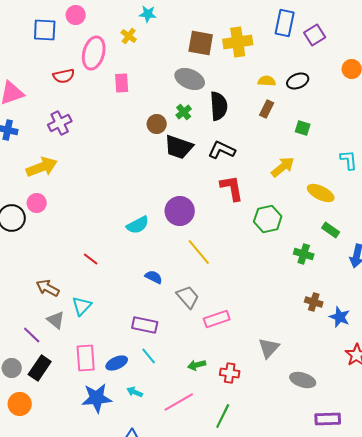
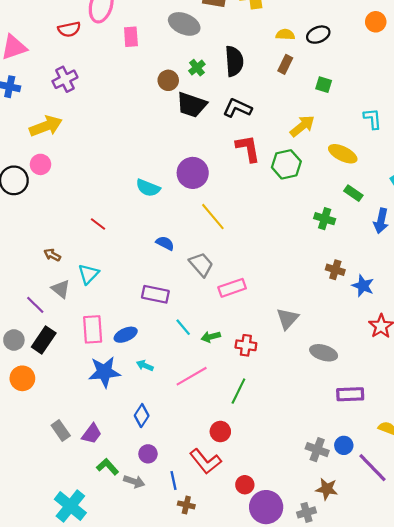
gray ellipse: (190, 79) -> (184, 24), moved
green hexagon: (268, 219) -> (286, 164), moved
cyan semicircle: (138, 225) -> (148, 188), turned 50
brown arrow: (48, 288) -> (52, 255), size x0.7
cyan line: (149, 356) -> (183, 327), moved

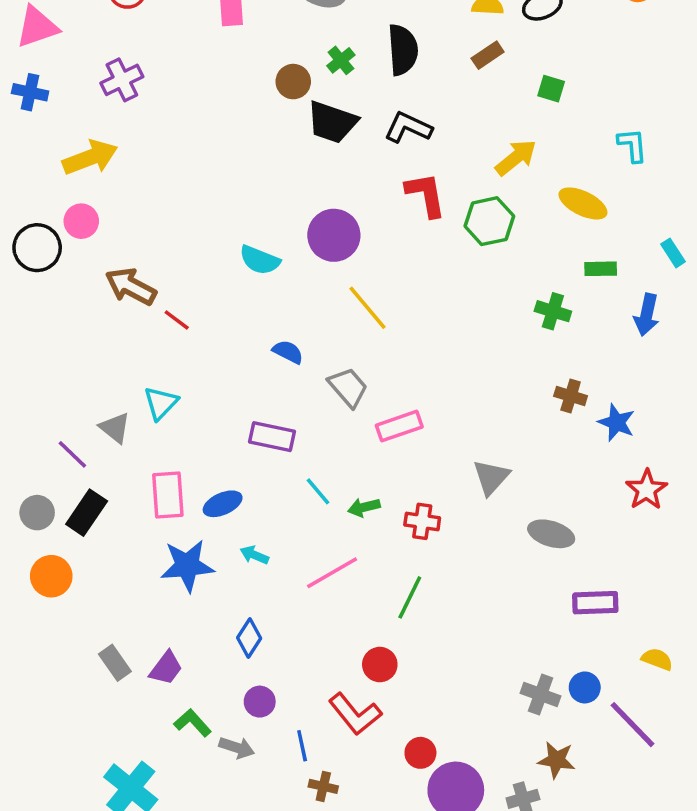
brown rectangle: (285, 64) -> (488, 55), turned 30
green rectangle: (353, 193) -> (601, 269), turned -36
brown arrow: (52, 255) -> (131, 286), moved, size x1.8

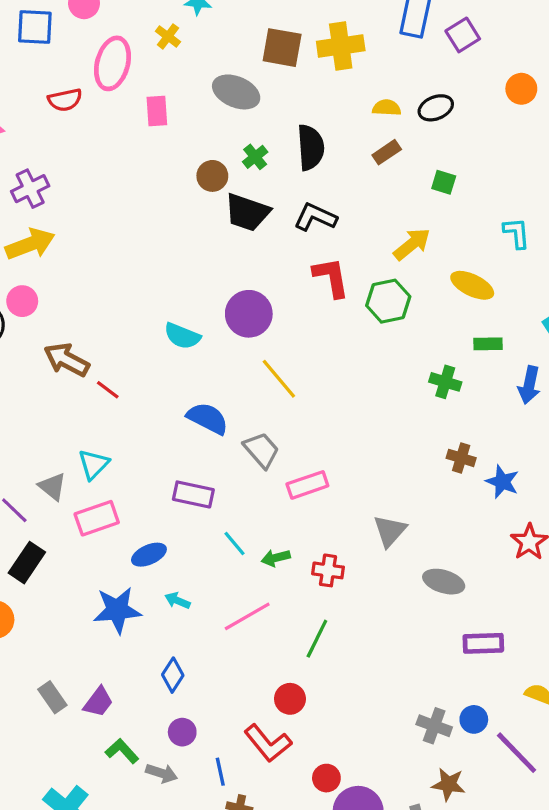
purple cross: (122, 80) -> (30, 189), moved
blue semicircle: (288, 352) -> (208, 418), size x1.5
pink rectangle: (168, 495) -> (97, 518), moved, turned 75

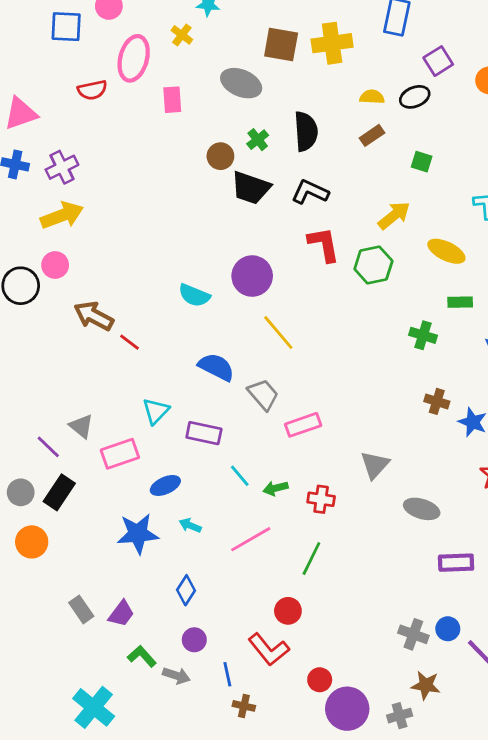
purple square: (463, 35) -> (438, 61), moved
cyan triangle: (94, 464) -> (156, 411), moved

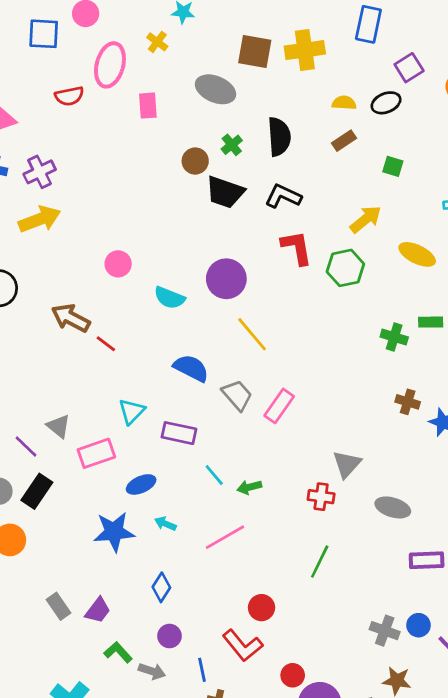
pink circle: (55, 265) -> (118, 264), moved
green rectangle: (460, 302) -> (431, 322), moved
pink rectangle: (303, 425) -> (279, 406), moved, turned -36
red cross: (321, 499) -> (321, 497), moved
green line: (311, 558) -> (320, 562), moved

